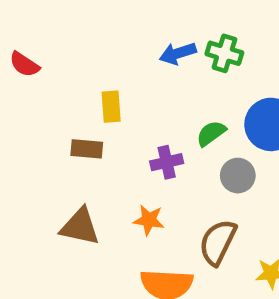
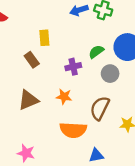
brown rectangle: (87, 149) -> (32, 60), turned 49
brown triangle: (80, 227) -> (28, 100), turned -35

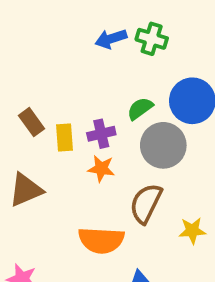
yellow rectangle: (44, 38) -> (64, 138), moved
gray circle: (110, 74) -> (163, 145), size x1.5
orange star: (64, 97) -> (101, 169), moved

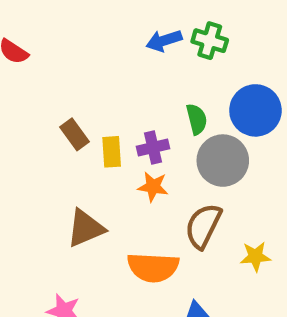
green semicircle: (140, 109) -> (197, 119), turned 112
brown triangle: (26, 190) -> (85, 228), moved

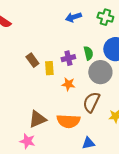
green cross: (210, 41) -> (105, 17), moved
purple cross: (153, 147) -> (68, 58), moved
brown triangle: (85, 228) -> (37, 119), moved

